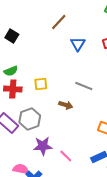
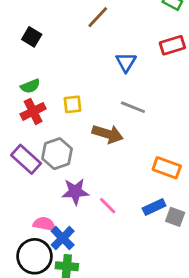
blue triangle: (78, 44) -> (126, 62), moved
red cross: (13, 89) -> (33, 111), turned -30
brown arrow: (66, 105) -> (108, 134), size x1.5

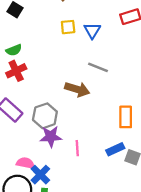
yellow square: (72, 104) -> (68, 27), moved
gray hexagon: (57, 154) -> (45, 116), moved
orange rectangle: (167, 168) -> (126, 117), turned 70
pink line: (108, 206) -> (77, 148), turned 42

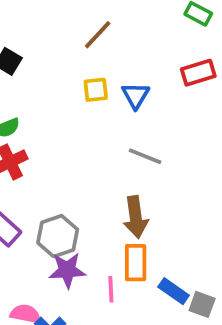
brown arrow: (77, 89) -> (136, 217), moved, turned 65
orange rectangle: (126, 117) -> (136, 263), moved
blue rectangle: (115, 149) -> (174, 291), turned 60

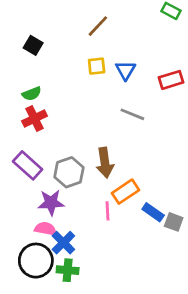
red rectangle: (198, 73) -> (171, 80), moved
brown arrow: (136, 217) -> (105, 163), moved
orange rectangle: (136, 263) -> (125, 192), turned 56
purple star: (67, 270) -> (51, 203), moved

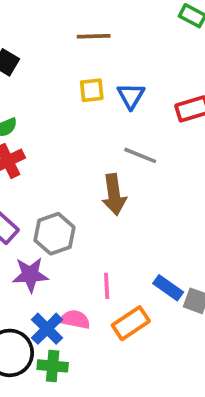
brown line: (98, 26) -> (94, 36), turned 45
brown arrow: (105, 163) -> (114, 195), moved
orange rectangle: (125, 192) -> (131, 323), moved
pink semicircle: (46, 229) -> (75, 319), moved

